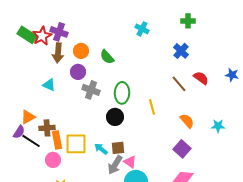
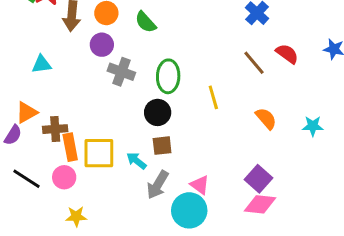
cyan triangle: (49, 85) -> (42, 64), moved, turned -32
black line: (31, 141) -> (27, 179), moved
brown square: (118, 148) -> (162, 146), moved
purple square: (182, 149) -> (259, 179), moved
pink triangle: (130, 162) -> (200, 185), moved

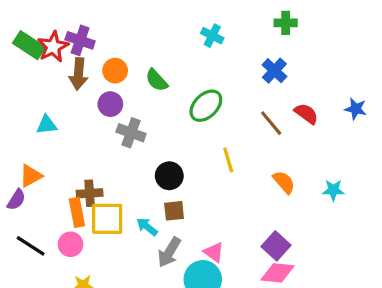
green ellipse: (168, 76) -> (206, 106), moved, turned 44
brown cross: (55, 129) -> (90, 193), moved

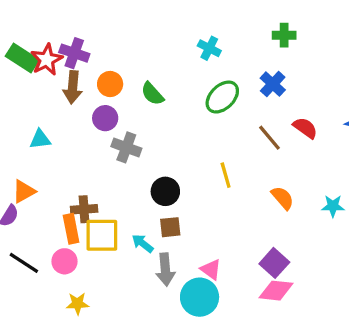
green ellipse: (206, 106) -> (222, 97), moved
gray arrow: (169, 252) -> (165, 269), turned -36

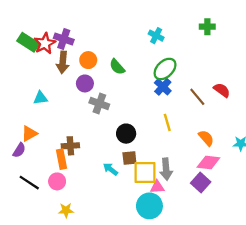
blue cross: (273, 84) -> (163, 87), moved
yellow square: (102, 235) -> (145, 172), moved
gray arrow: (165, 269) -> (166, 169), moved
pink triangle: (211, 269) -> (157, 187), turned -40
pink diamond: (276, 291) -> (208, 162), moved

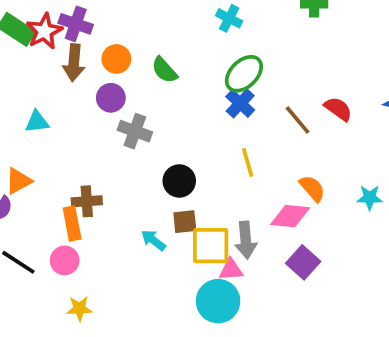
pink diamond: (208, 162) -> (290, 216), moved

